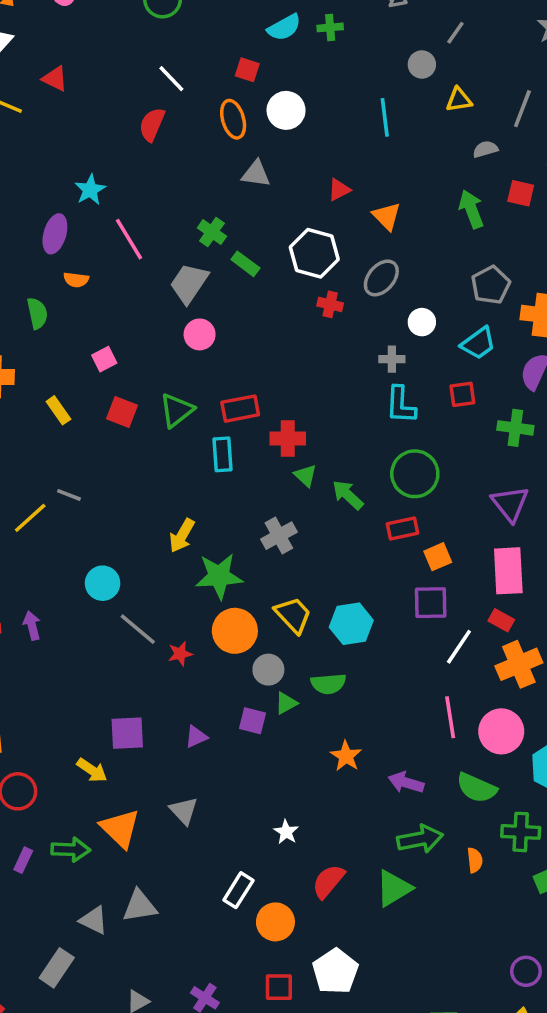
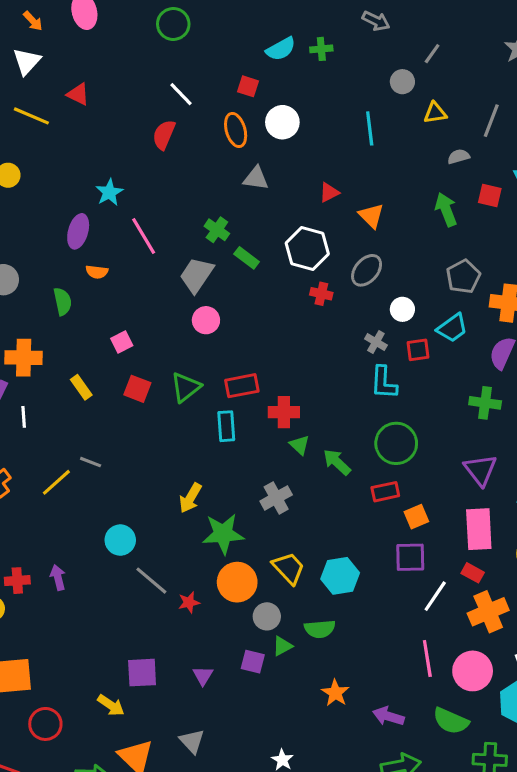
gray cross: (392, 359) -> (376, 342), turned 30
red square: (462, 394) -> (418, 350), moved
purple triangle: (196, 737) -> (203, 676), turned -35

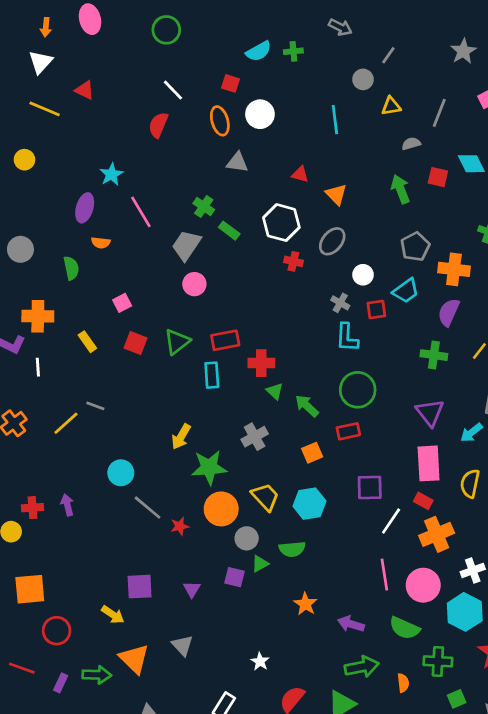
orange arrow: (33, 21) -> (46, 27), turned 48
red triangle: (329, 192) -> (300, 174), turned 42
orange square: (416, 517) -> (312, 453), moved

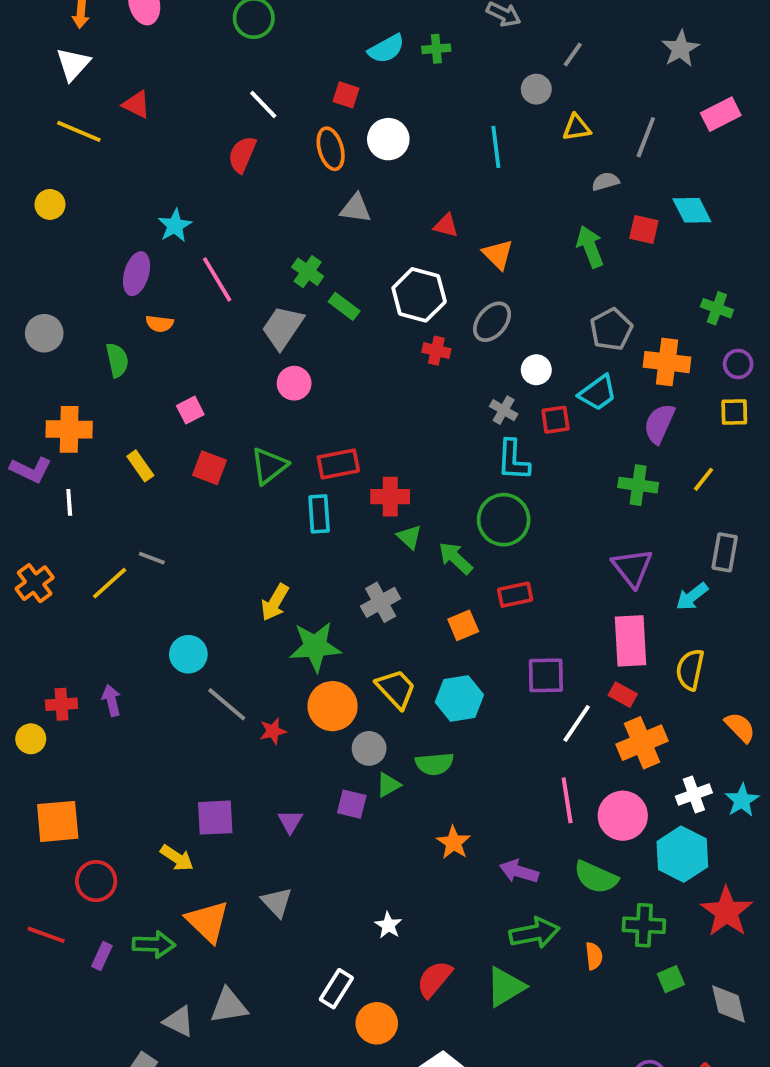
green circle: (358, 390) -> (504, 520), moved

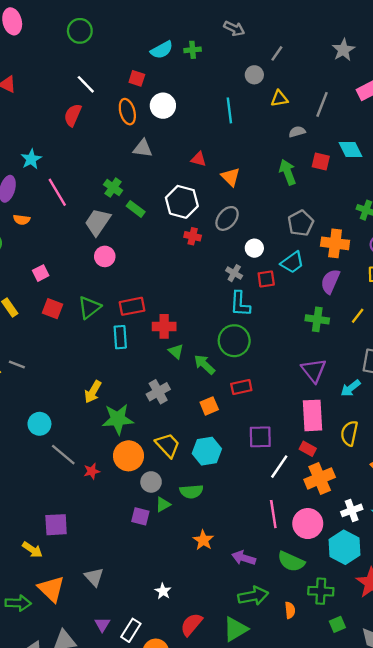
purple triangle: (290, 821) -> (102, 624), moved

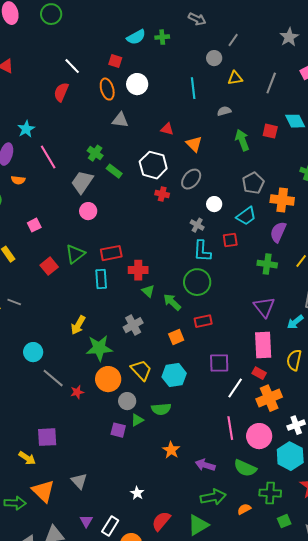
green circle: (80, 31) -> (51, 14), moved
gray semicircle: (297, 132) -> (224, 111), moved
red square: (266, 279) -> (230, 240), moved
red square: (53, 309) -> (49, 266), moved, turned 30
orange semicircle: (290, 610) -> (244, 509), turned -112

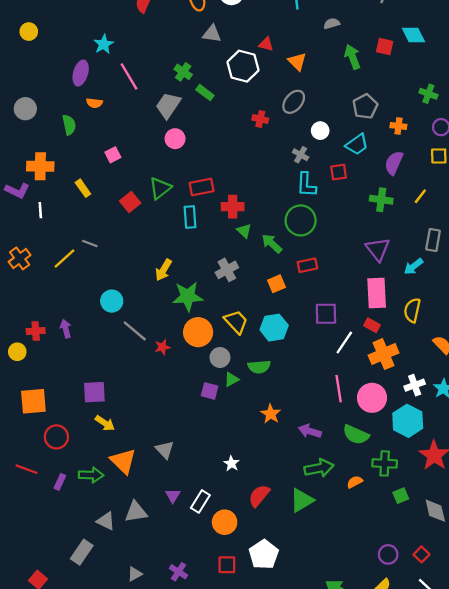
white hexagon: (153, 165) -> (243, 66), moved
orange cross: (282, 200) -> (398, 126), size x0.6
purple square: (47, 437) -> (94, 392), moved

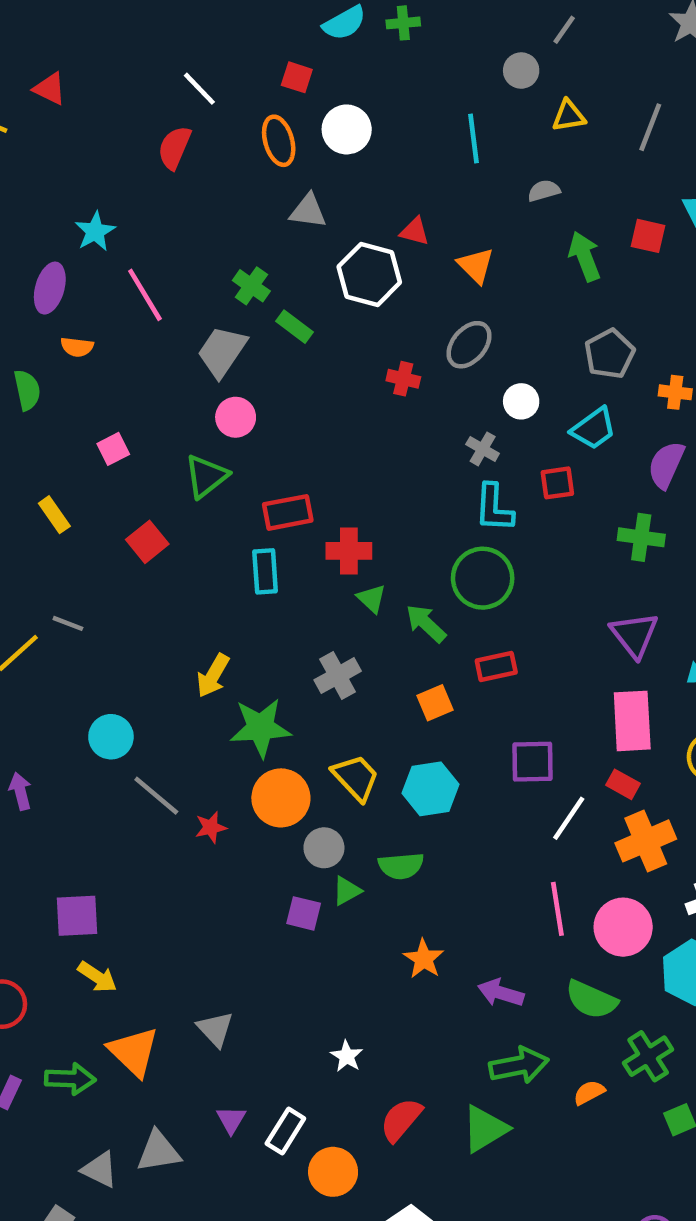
green triangle: (160, 188) -> (206, 476), moved
green cross: (385, 463) -> (648, 1056), turned -35

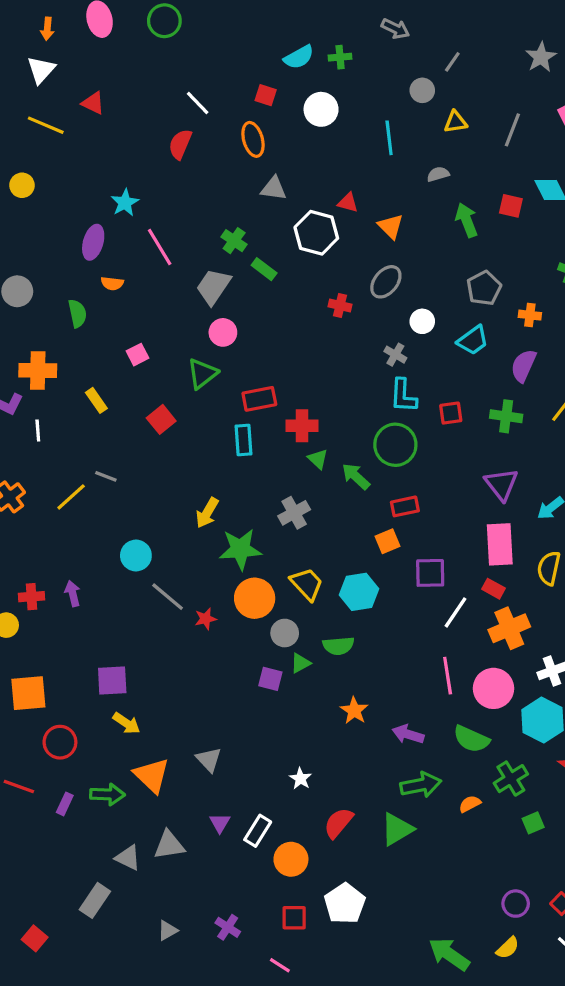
white circle: (347, 129) -> (321, 109), moved
red square: (557, 483) -> (451, 413), moved
orange square: (435, 703) -> (387, 541), moved

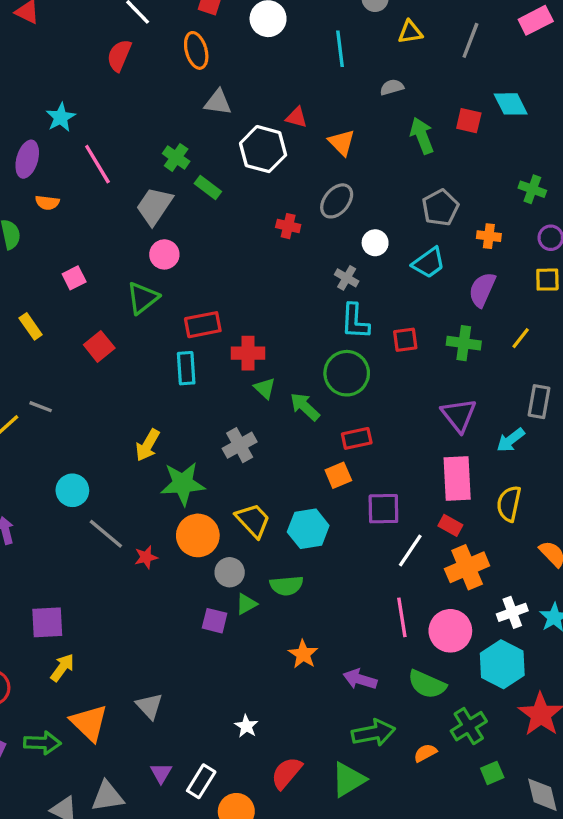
yellow arrow: (126, 723) -> (62, 668), turned -88

